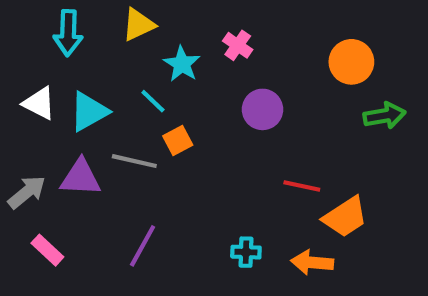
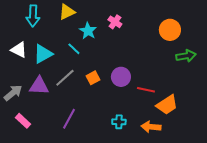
purple circle: (263, 109) -> (121, 77), moved
orange square: (178, 140) -> (93, 78), moved
gray line: (134, 161) -> (65, 78), turned -55

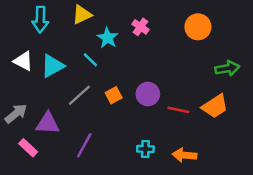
orange circle: (170, 30) -> (198, 27), moved
purple triangle: (39, 86) -> (48, 123), moved
orange trapezoid: (167, 105) -> (215, 106), moved

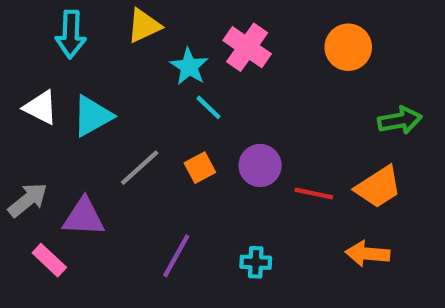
pink cross: (141, 27) -> (247, 47), size x1.5
cyan line: (90, 60) -> (208, 107), moved
purple line: (84, 145) -> (176, 256), moved
orange arrow: (184, 155) -> (368, 254), moved

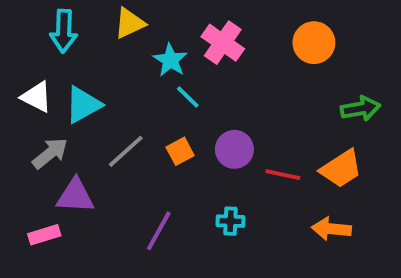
gray arrow: (28, 200) -> (50, 153), moved
pink rectangle: (49, 260) -> (44, 235), turned -60
cyan cross: (256, 262) -> (230, 221), moved

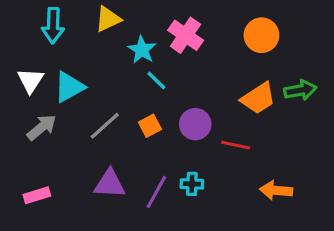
white triangle: (36, 97) -> (30, 80), turned 36
orange trapezoid: (341, 169) -> (258, 98), moved
purple triangle: (75, 196) -> (110, 184), moved
purple line: (159, 231) -> (156, 192), moved

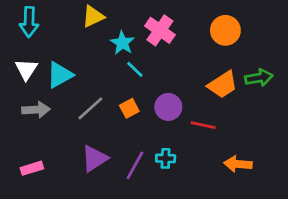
cyan arrow: (53, 26) -> (29, 22), moved
gray arrow: (42, 127) -> (36, 110), turned 36
purple triangle: (110, 184) -> (95, 158), turned -36

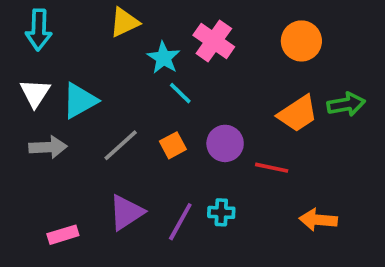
pink rectangle: (32, 168) -> (63, 235), moved

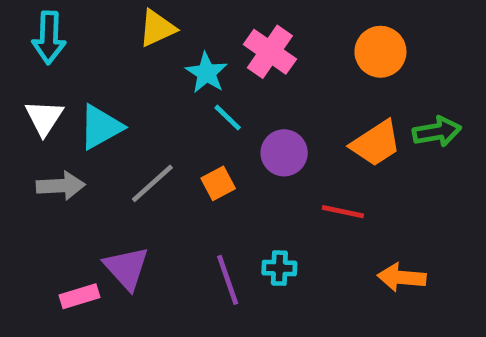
purple circle: (225, 143) -> (284, 153), moved
purple triangle: (126, 212) -> (127, 268), moved, turned -39
purple line: (180, 222) -> (228, 280), turned -48

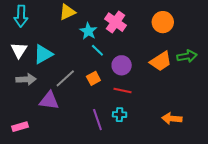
red line: (343, 212) -> (123, 90), moved
purple triangle: (127, 268) -> (49, 100), moved, turned -40
pink rectangle: (79, 296) -> (20, 127), moved

